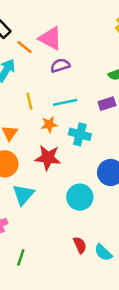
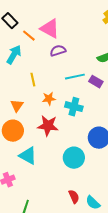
cyan line: (65, 102) -> (75, 77), moved
purple rectangle: (107, 104) -> (96, 82), turned 48
cyan triangle: (23, 195) -> (28, 156), turned -42

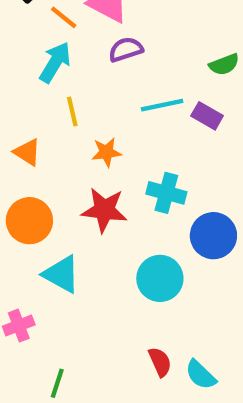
cyan arrow: (14, 55) -> (55, 62), moved
orange triangle: (17, 106) -> (27, 152), moved, turned -32
cyan cross: (74, 107) -> (166, 193), moved

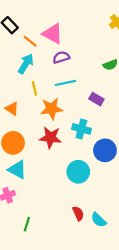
cyan line: (162, 105) -> (65, 83), moved
purple rectangle: (207, 116) -> (96, 99), moved
orange star: (106, 152) -> (52, 109), size x1.5
cyan triangle: (62, 274) -> (17, 170), moved

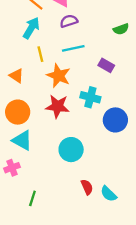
orange star: (52, 109) -> (59, 76), turned 30
cyan circle: (78, 172) -> (71, 150), moved

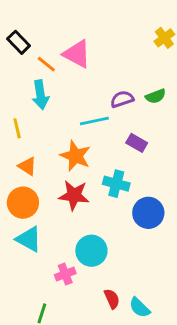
purple semicircle: (69, 21) -> (122, 99), moved
cyan arrow: (31, 28) -> (40, 95), turned 140
yellow line: (40, 54) -> (17, 128), moved
orange triangle: (17, 76) -> (27, 166), moved
pink cross: (12, 168) -> (65, 274), moved

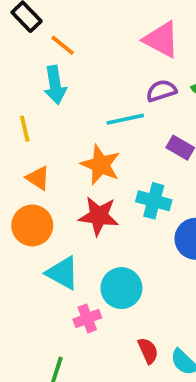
pink triangle: (77, 54) -> (161, 39), moved
cyan triangle: (29, 239) -> (63, 273), moved

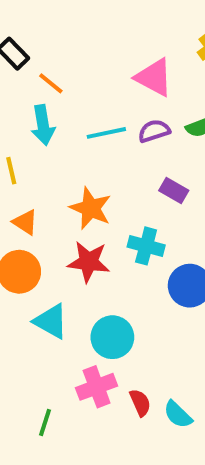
cyan line: (125, 119) -> (106, 133), moved
pink cross: (87, 318) -> (97, 387), moved, size x1.4

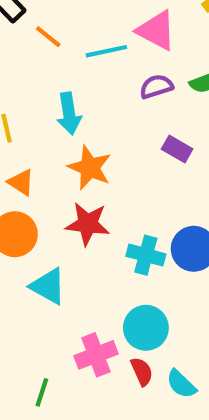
cyan arrow: (43, 125) -> (69, 114), moved
cyan line: (106, 133) -> (106, 51), moved
cyan cross: (146, 246) -> (146, 255), moved
cyan circle: (112, 337) -> (146, 328), moved

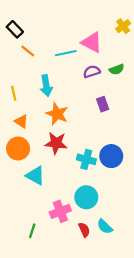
orange line: (48, 37) -> (28, 51), moved
purple rectangle: (177, 149) -> (103, 104), turned 40
red semicircle: (142, 372) -> (84, 230), moved

